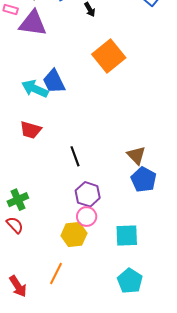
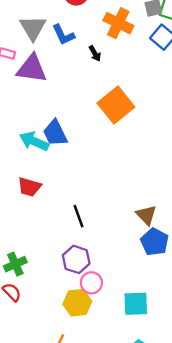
purple hexagon: (88, 194) -> (76, 259), moved

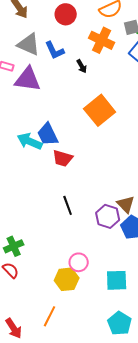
gray triangle: (33, 28) -> (29, 44), turned -35
red trapezoid: (29, 187) -> (63, 158), moved
purple hexagon: (76, 259) -> (108, 216), moved

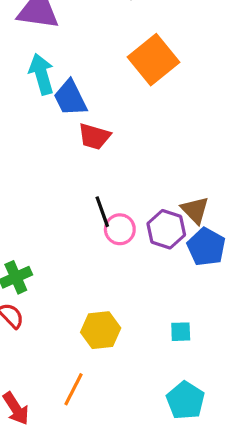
cyan arrow: (30, 141) -> (41, 74), moved, turned 50
pink circle: (79, 262) -> (120, 229), moved
cyan square: (117, 280) -> (181, 332), size x0.6

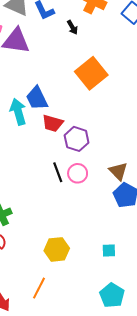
cyan arrow: (41, 74) -> (18, 112), moved
pink circle: (120, 229) -> (78, 173), moved
purple hexagon: (166, 229) -> (77, 139), moved

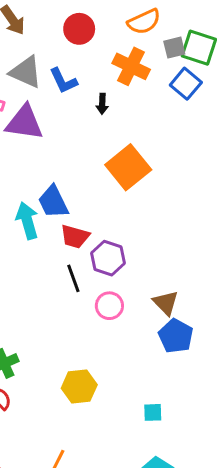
black arrow: (72, 27) -> (102, 104), turned 32
black line: (58, 172) -> (73, 278), moved
yellow hexagon: (57, 249) -> (79, 386), moved

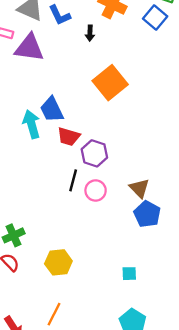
black line: (73, 278) -> (73, 180), moved, turned 35
yellow hexagon: (79, 386) -> (58, 262), moved

